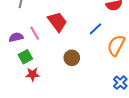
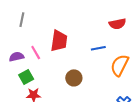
red trapezoid: (57, 22) -> (59, 41), turned 45
blue line: (95, 29) -> (98, 48), turned 32

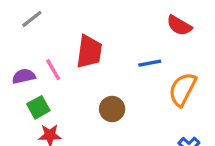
gray line: (22, 20) -> (32, 19), turned 40
red semicircle: (117, 24) -> (179, 25), turned 42

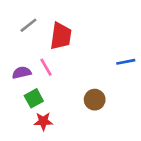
red trapezoid: (89, 52) -> (61, 36), moved

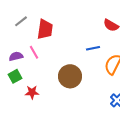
green square: (34, 98) -> (15, 76), moved
brown circle: (95, 100) -> (70, 76), size x1.5

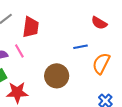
red star: (32, 92) -> (17, 92), size x1.5

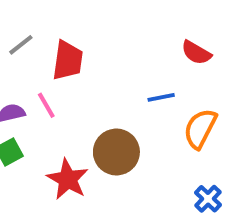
red star: (17, 92) -> (68, 179), moved, turned 30

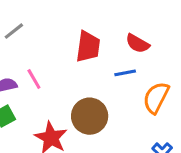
red semicircle: (196, 53) -> (137, 43), moved
red trapezoid: (68, 60) -> (88, 47), moved

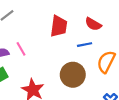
brown circle: (90, 116) -> (73, 75), moved

